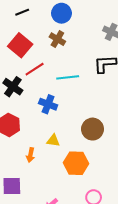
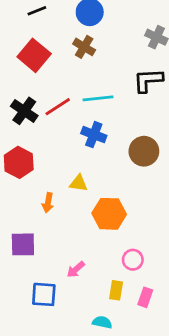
red line: (35, 69) -> (58, 107), moved
blue cross: (48, 104) -> (94, 135), moved
brown circle: (93, 129) -> (144, 151), moved

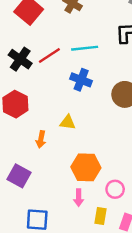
orange hexagon: (109, 214) -> (86, 167), moved
purple square: (23, 244) -> (19, 176), turned 30
pink arrow: (76, 269) -> (79, 198), moved, turned -49

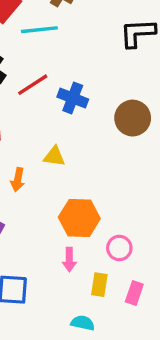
cyan line: (85, 48) -> (39, 30), moved
red line: (49, 55) -> (33, 85), moved

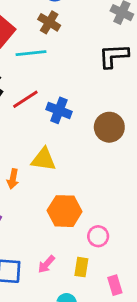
yellow triangle: (54, 156) -> (44, 159), size x1.4
pink arrow: (69, 260) -> (46, 264), moved, turned 42
pink rectangle: (134, 293) -> (115, 285), moved, turned -36

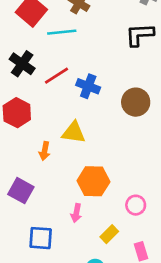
pink circle: (98, 236) -> (136, 205), moved
pink arrow: (46, 264) -> (76, 213), moved, turned -30
yellow rectangle: (81, 267) -> (109, 234), turned 36

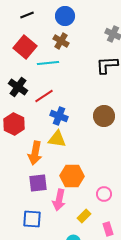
blue cross: (88, 86) -> (59, 116), moved
orange arrow: (45, 151) -> (35, 153), size x1.6
purple square: (21, 191) -> (38, 183), moved, turned -36
pink arrow: (76, 213) -> (59, 200), size x1.5

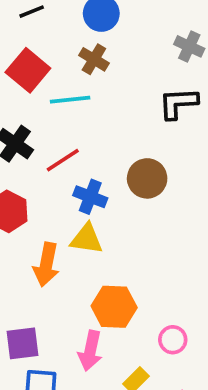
brown circle: (104, 116) -> (147, 178), moved
purple square: (38, 183) -> (22, 343), moved

